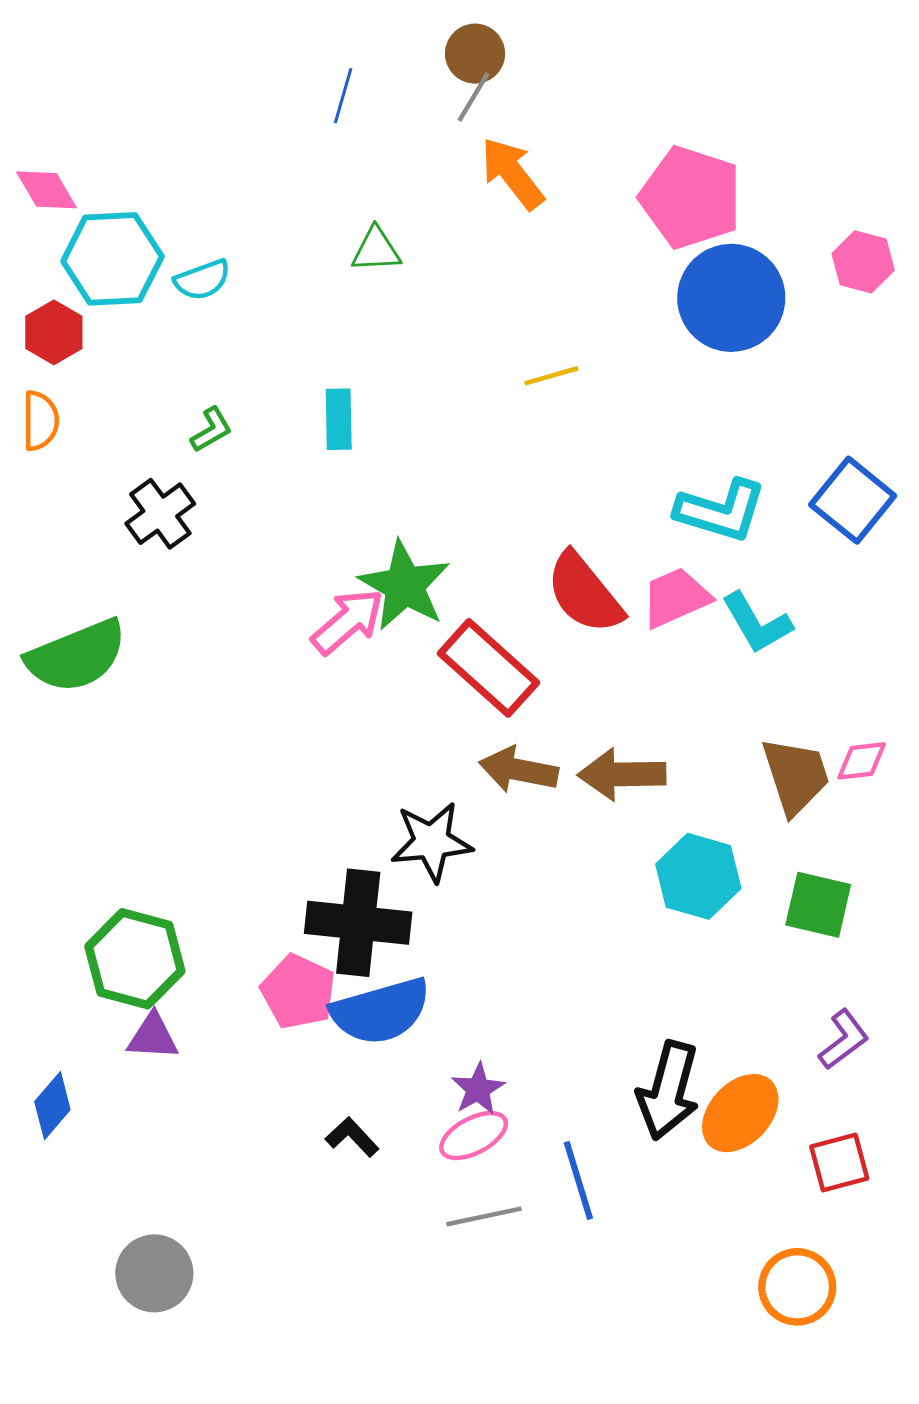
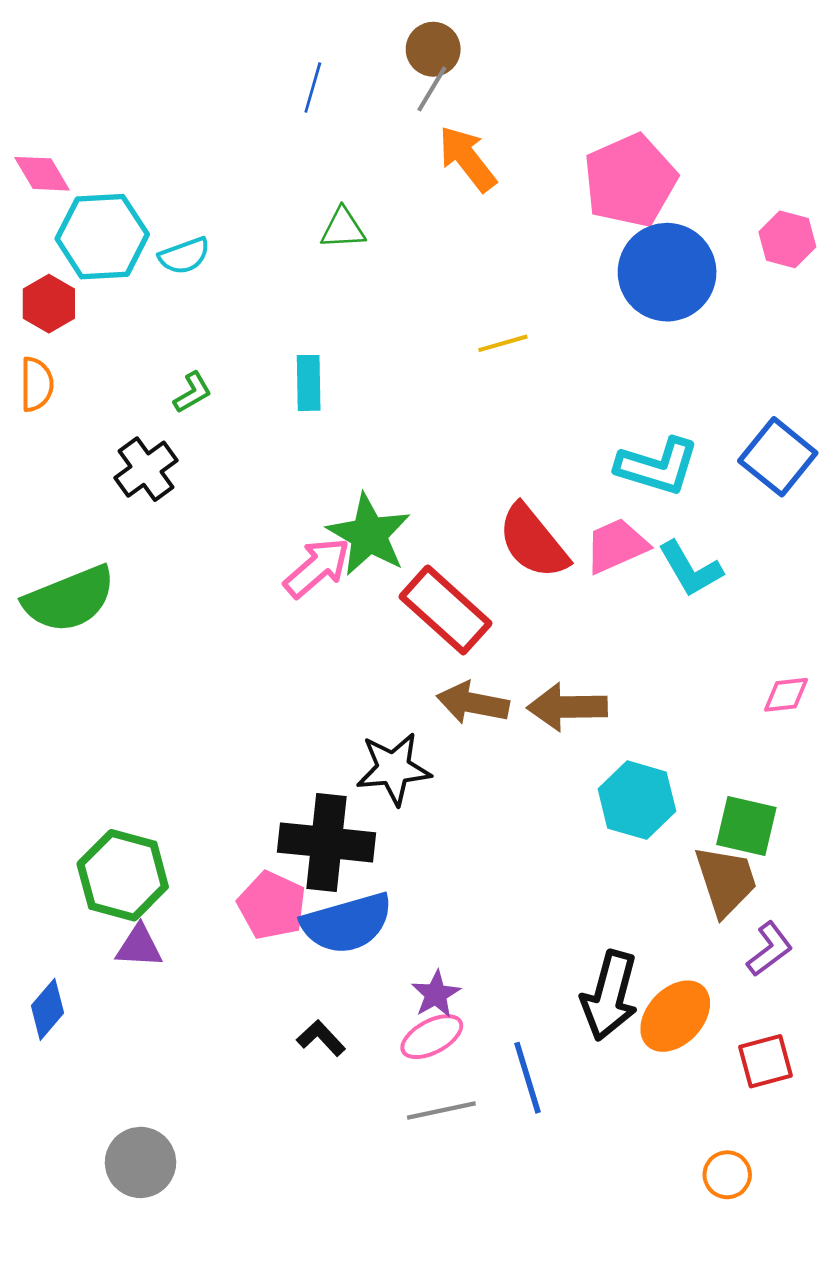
pink pentagon: (691, 197) -> (630, 181), turned 30
brown trapezoid: (796, 776) -> (726, 881), moved
orange circle: (797, 1287) -> (727, 1175), size x0.7

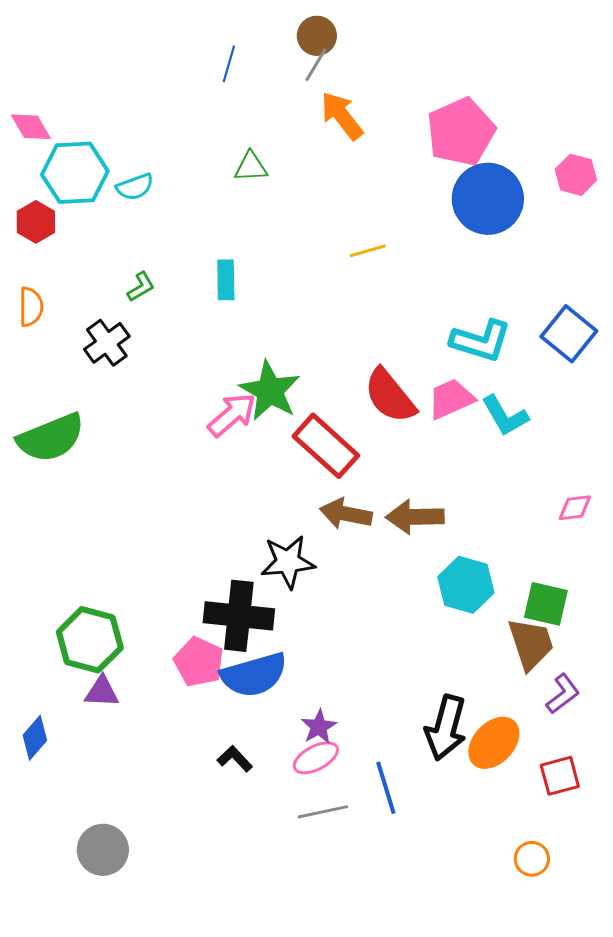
orange semicircle: (37, 384) -> (31, 307), moved

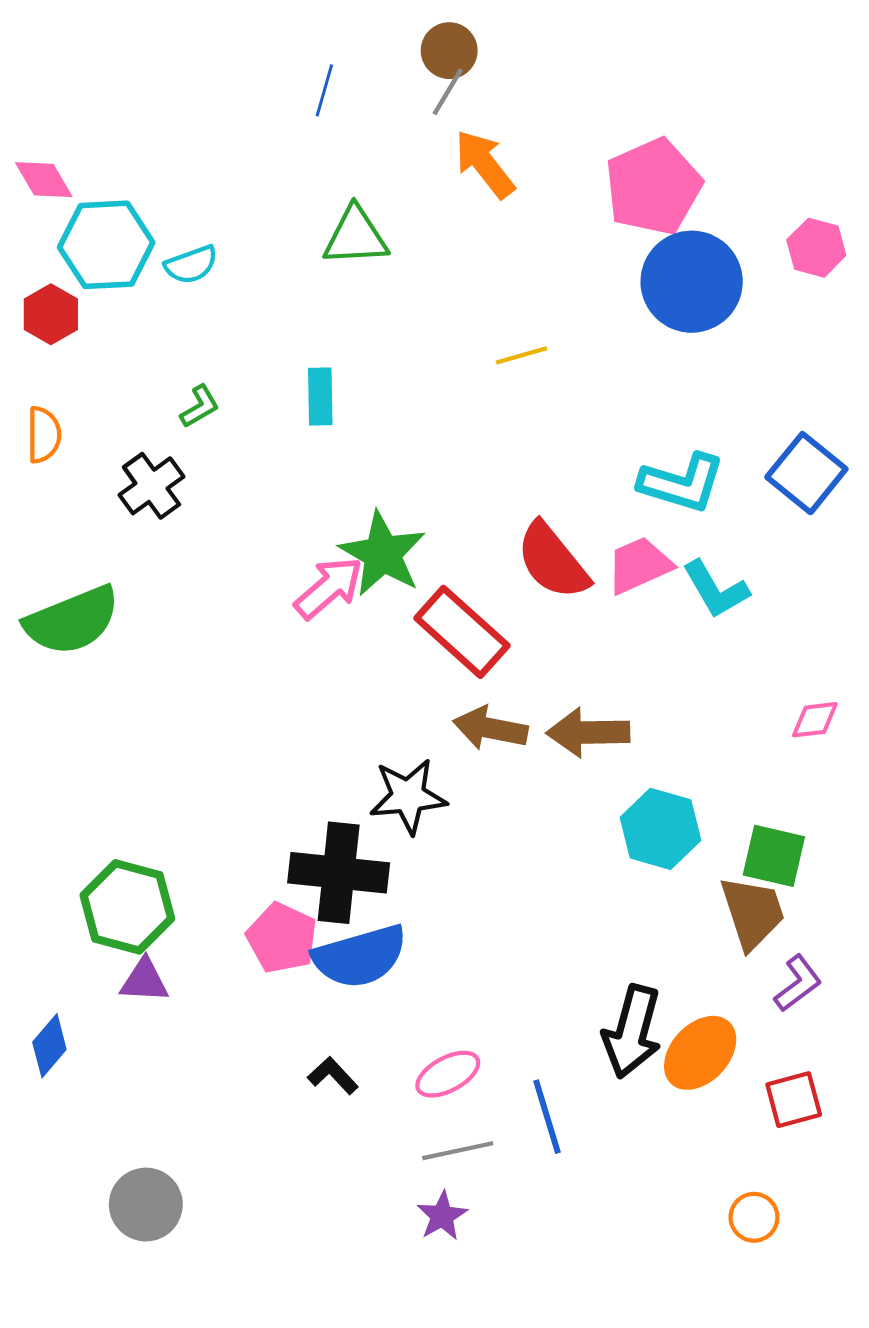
green triangle: (251, 167) -> (356, 236), size x1.4
purple star: (319, 727) -> (442, 1216), moved

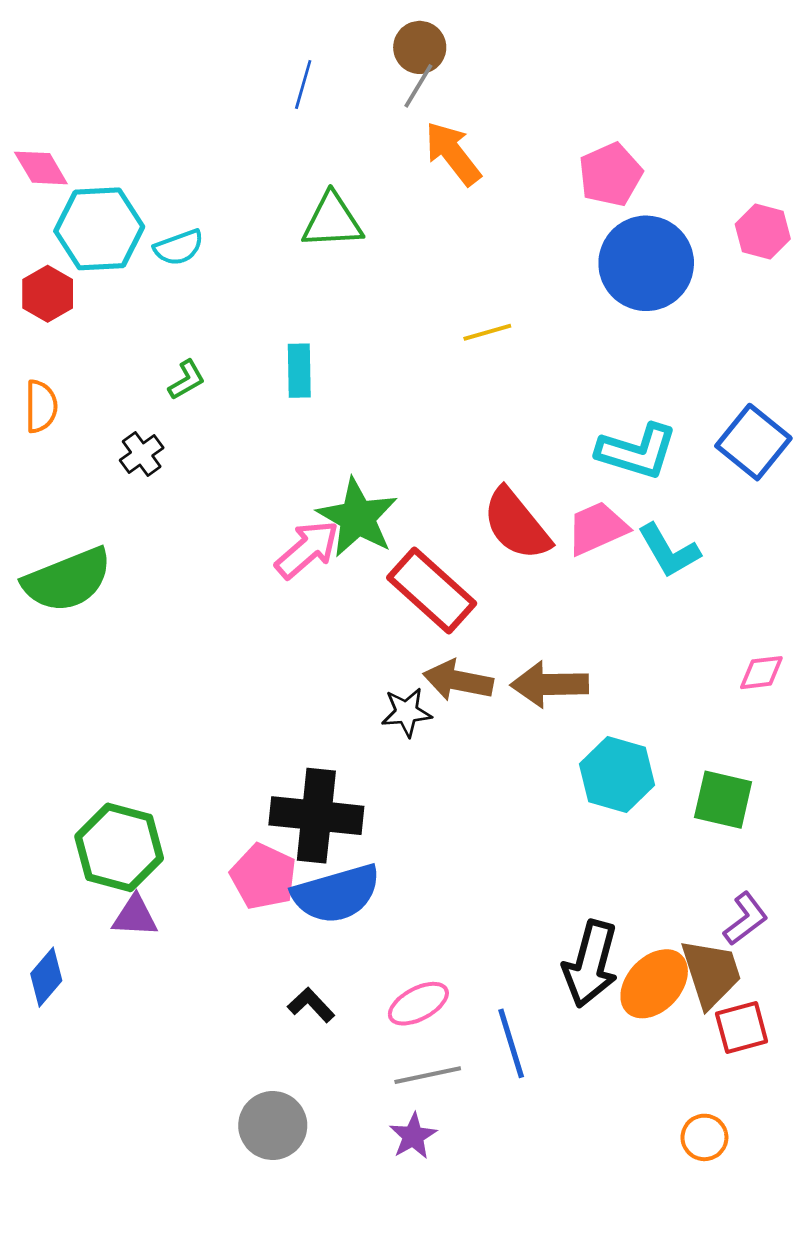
pink pentagon: (653, 187) -> (610, 175), size x0.7
black cross: (151, 486) -> (142, 454), size x0.7
black star: (408, 796) -> (406, 712), moved, size x0.7
brown trapezoid: (753, 913) -> (711, 973), moved
gray circle: (146, 1205) -> (273, 1125), moved

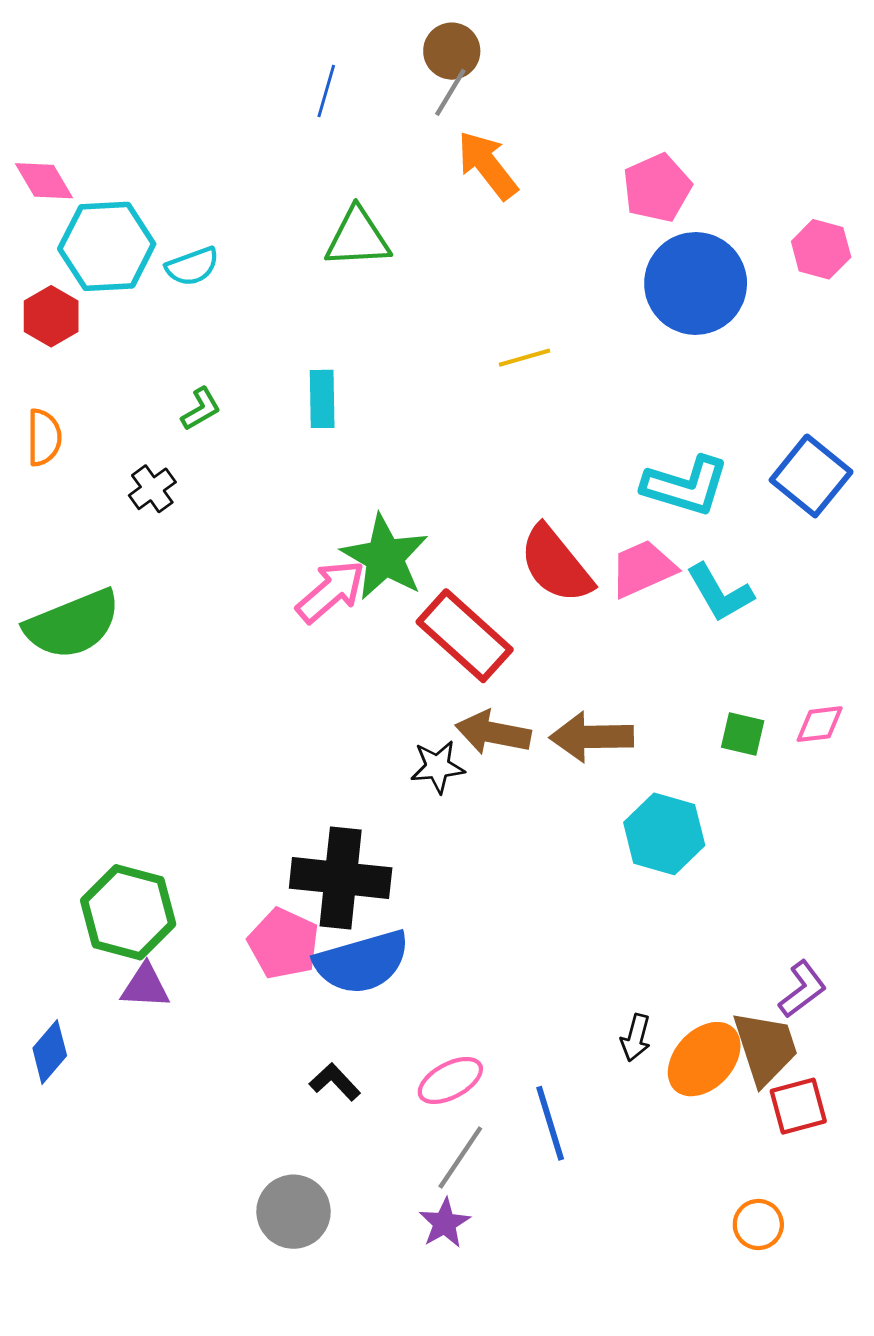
green square: (723, 800) -> (743, 734), moved, size x0.7
black arrow: (591, 964) -> (636, 1038), size x0.5
gray line: (428, 1075) -> (460, 1157), turned -44

